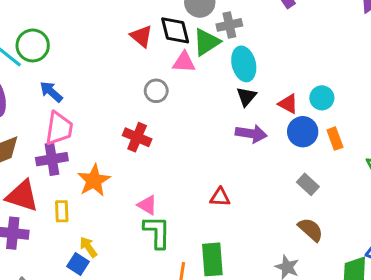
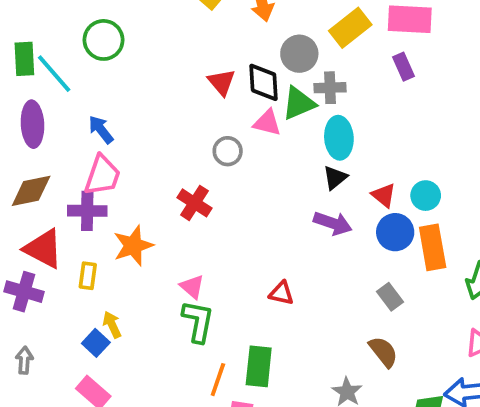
green circle: (33, 45) -> (104, 40), moved
orange rectangle: (335, 139) -> (433, 247), size x1.6

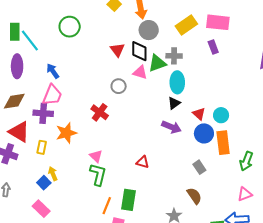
green circle: (104, 40) -> (70, 27), moved
gray circle: (299, 54) -> (149, 30), moved

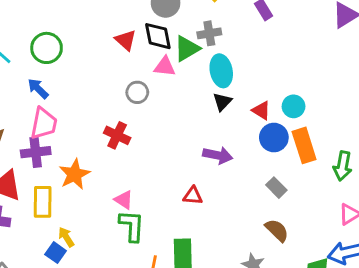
green circle: (70, 27) -> (47, 48), moved
purple arrow: (171, 127) -> (218, 155), moved
yellow rectangle: (42, 147) -> (43, 202), size x1.5

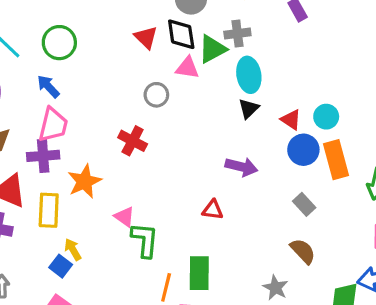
pink triangle: (124, 200) -> (125, 217), moved

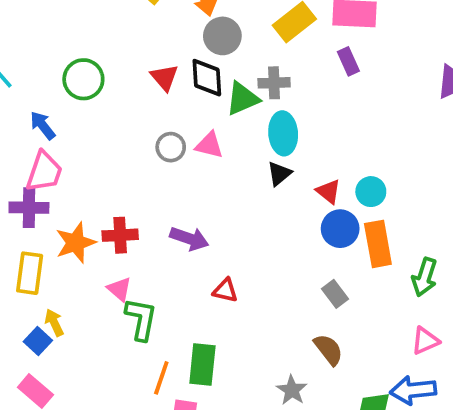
green circle: (59, 43) -> (83, 79), moved
pink triangle: (187, 68) -> (209, 145), moved
red cross: (133, 141) -> (120, 235), moved, turned -36
purple arrow: (241, 167) -> (189, 239), moved

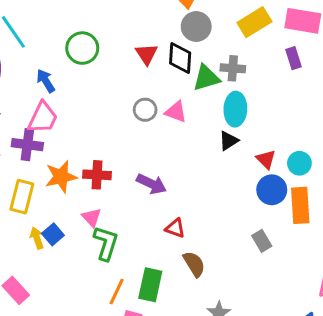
blue square: (38, 341) -> (53, 234), moved
brown semicircle: (328, 349) -> (194, 264), moved

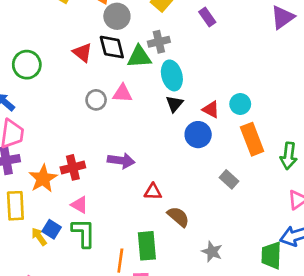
green triangle: (206, 78) -> (139, 57), turned 30
blue circle: (272, 190) -> (198, 135), moved
green L-shape: (106, 243) -> (84, 233), moved

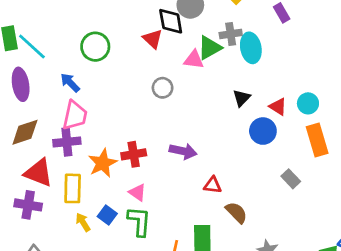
black diamond: (112, 47) -> (171, 21), moved
green triangle: (139, 57) -> (210, 48), turned -30
cyan ellipse: (172, 75) -> (251, 48), moved
pink triangle: (122, 93) -> (194, 60), moved
yellow arrow: (39, 237) -> (83, 222), moved

